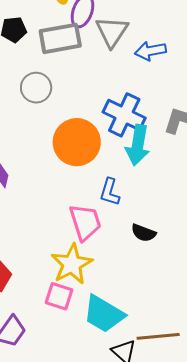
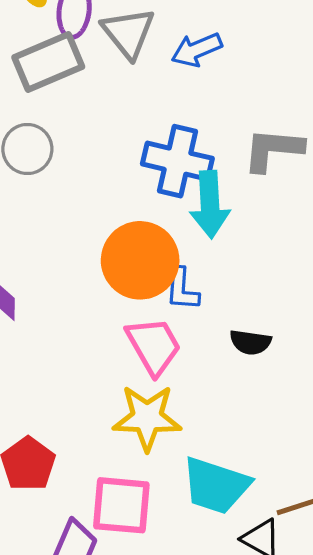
orange circle: (77, 142) -> (140, 260), moved
yellow star: (72, 264) -> (147, 418), turned -30
pink square: (59, 296) -> (121, 505), moved, size x1.4

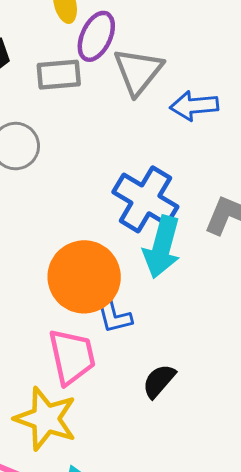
gray rectangle: (48, 62) -> (59, 75), size x0.7
blue L-shape: (182, 289) -> (113, 314), turned -36
black semicircle: (250, 342) -> (159, 381), turned 105

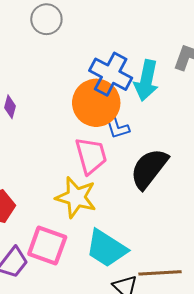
blue cross: (145, 199) -> (111, 74), moved
black semicircle: (159, 381) -> (149, 169), size x1.8

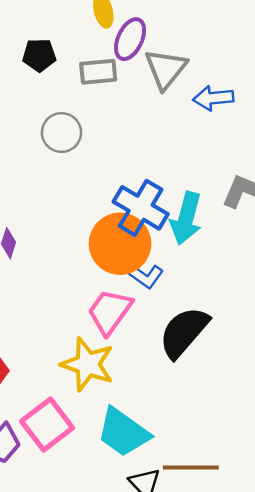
blue L-shape: (117, 126) -> (145, 276), turned -40
pink trapezoid: (91, 156) -> (110, 312), turned -132
pink square: (47, 245) -> (47, 424), turned 30

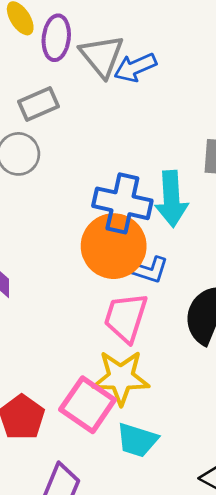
gray rectangle: (98, 72) -> (39, 104), moved
blue arrow: (213, 98) -> (135, 67), moved
pink square: (47, 424) -> (88, 405), moved
cyan trapezoid: (123, 432) -> (137, 440), moved, size x0.7

